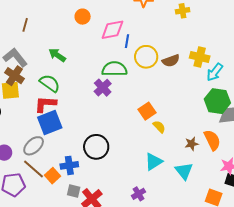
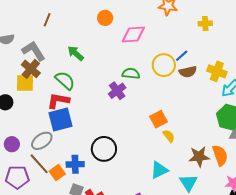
blue line: (127, 41) -> (182, 56), moved, turned 32
green semicircle: (114, 69) -> (131, 74), size x0.7
brown star: (192, 144) -> (199, 157), size x1.5

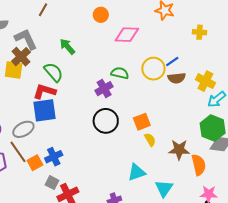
black circle: (104, 149) -> (106, 121), moved
brown star: (199, 157) -> (179, 150), moved
blue cross: (75, 164) -> (54, 157), turned -30

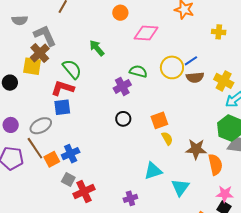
green arrow: (67, 46) -> (97, 48), moved
blue square: (44, 110) -> (62, 107), size x0.7
black circle: (106, 121) -> (123, 119), size x0.6

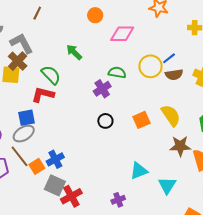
blue square: (62, 107) -> (27, 118), moved
yellow semicircle: (167, 138) -> (171, 115), moved, size x1.6
gray square: (68, 180) -> (55, 185), size x1.5

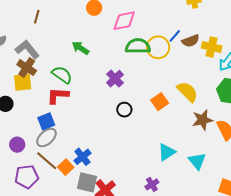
green semicircle: (117, 73) -> (138, 46), moved, size x1.4
brown semicircle: (174, 75) -> (191, 41), moved

